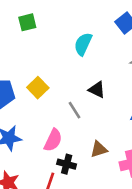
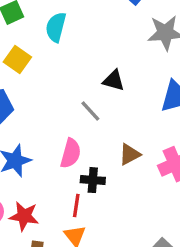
cyan semicircle: (83, 44) -> (56, 27), moved
yellow square: (38, 88) -> (17, 60), moved

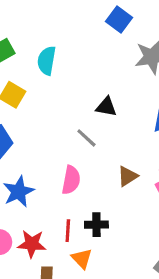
black cross: (93, 180) -> (96, 225), moved
red line: (76, 205) -> (68, 231), moved

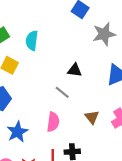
brown triangle: (128, 176) -> (92, 117), turned -32

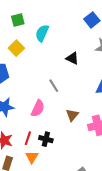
black triangle: (75, 70) -> (72, 58), moved

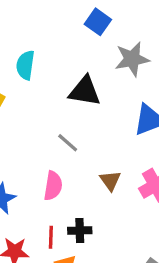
black triangle: (72, 58) -> (85, 91), size x1.5

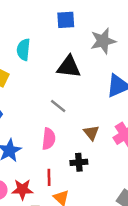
blue square: (98, 22) -> (66, 20), moved, turned -36
black cross: (80, 231) -> (79, 162), moved

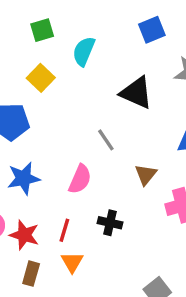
blue square: (66, 20) -> (152, 30), turned -36
brown triangle: (91, 133) -> (146, 175), moved

